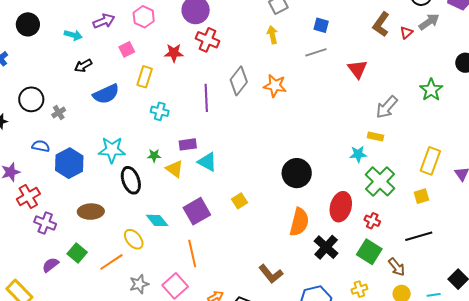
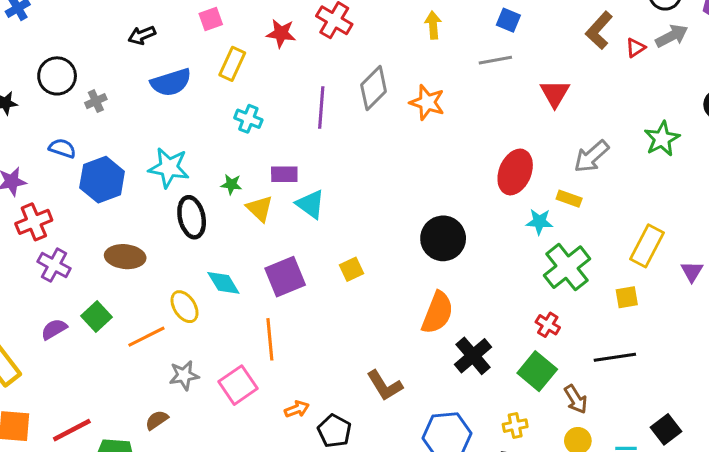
red ellipse: (341, 207) -> (515, 172), moved

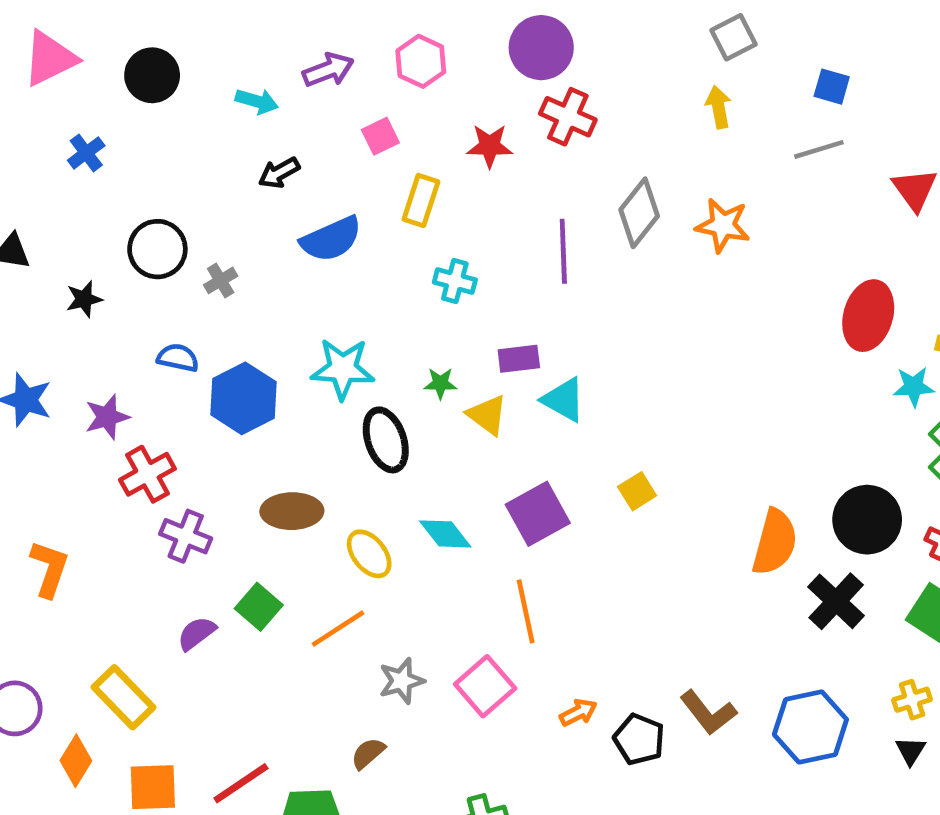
black circle: (443, 238) -> (867, 520), moved
yellow ellipse: (184, 307) -> (369, 554), moved
brown L-shape: (385, 385) -> (708, 713), moved

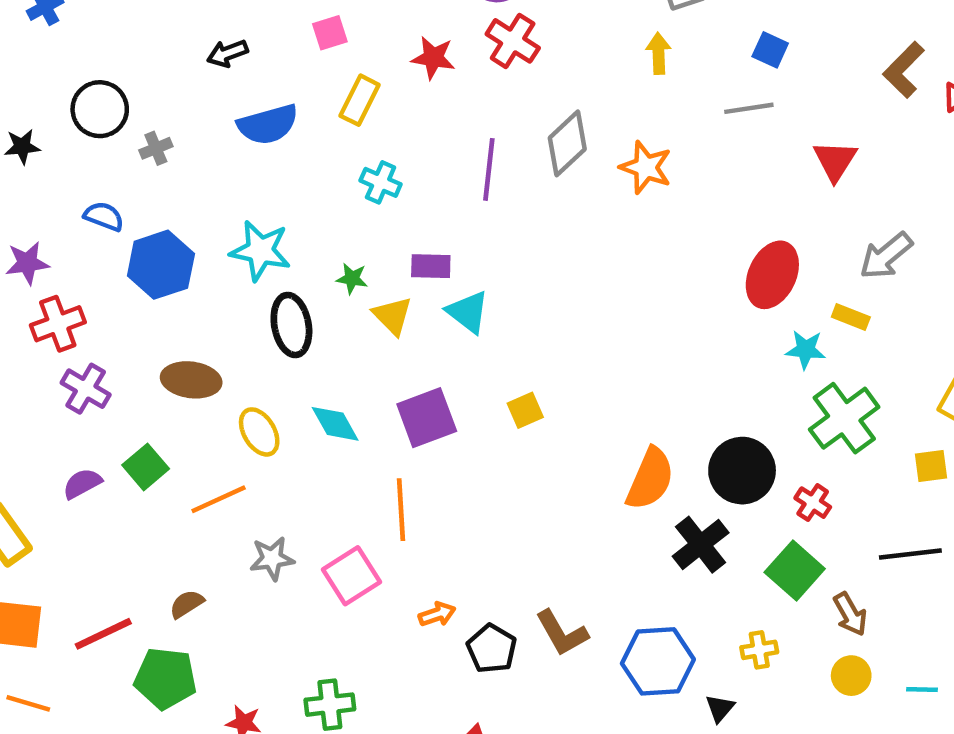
black triangle: (911, 751) -> (720, 708), moved
brown semicircle: (368, 753) -> (187, 604), moved

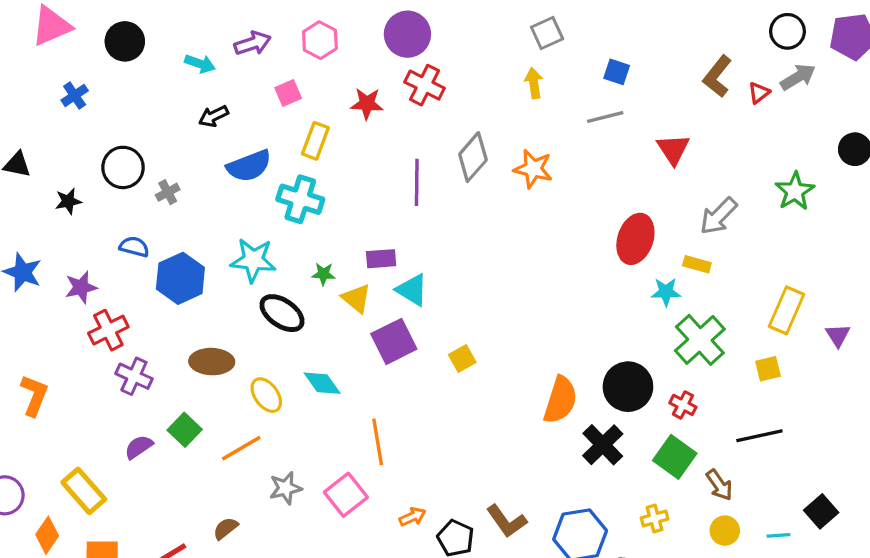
cyan cross: (381, 182) -> (300, 199), moved, size x1.5
black ellipse: (291, 325) -> (282, 313), turned -39
purple square: (427, 418) -> (394, 341), moved

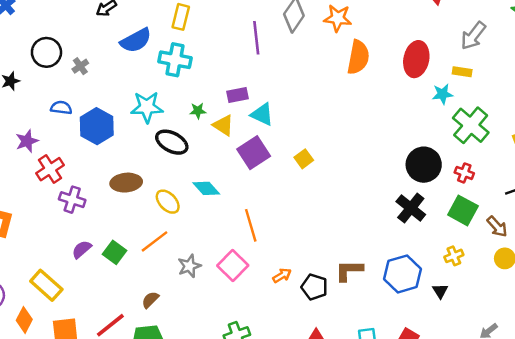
orange semicircle: (560, 400) -> (358, 57), moved
green square: (185, 430) -> (114, 252), moved
brown L-shape: (507, 521) -> (349, 270), turned 132

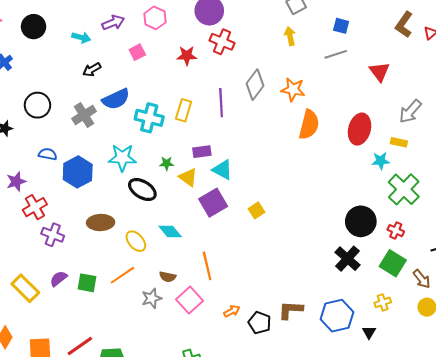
yellow rectangle: (181, 17) -> (184, 110), moved
gray cross: (80, 66) -> (84, 115), moved, size x1.6
green square: (114, 252) -> (87, 283), turned -30
yellow rectangle: (46, 285) -> (25, 288), moved
brown semicircle: (150, 300) -> (168, 277), moved, turned -126

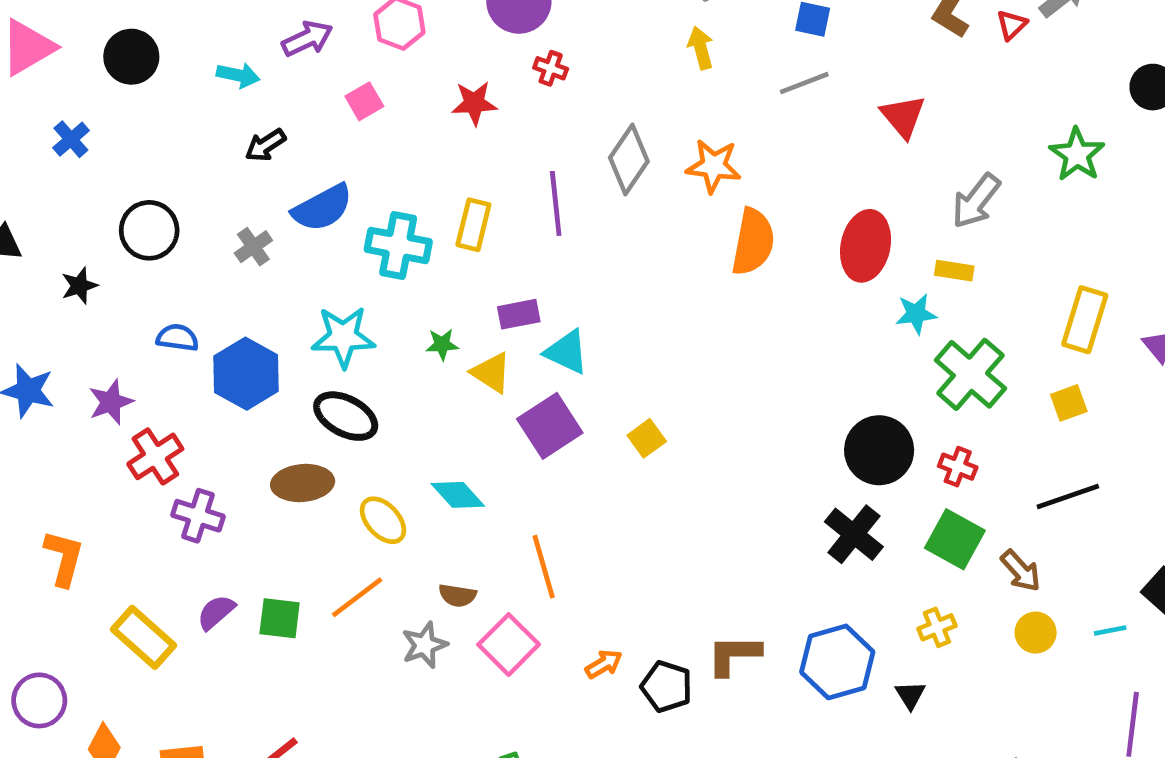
red cross: (222, 42) -> (551, 68), size x0.6
gray cross: (84, 115) -> (253, 247), size x0.7
black ellipse: (142, 189) -> (346, 416), moved

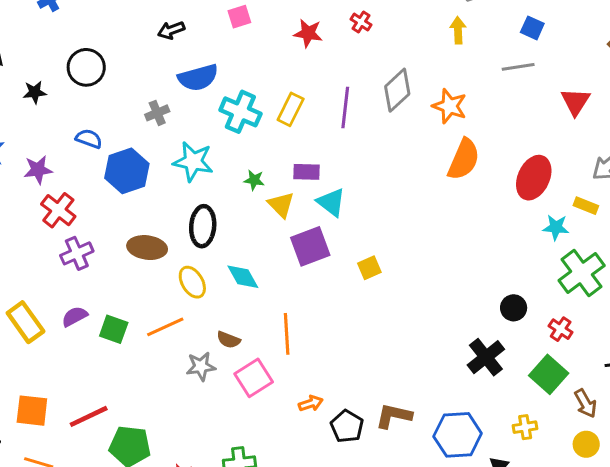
gray cross: (253, 247) -> (157, 113), moved
black ellipse: (346, 416) -> (203, 226), moved, turned 54
black circle: (879, 450) -> (514, 308), size x0.6
red cross: (155, 456) -> (58, 210), turned -32
purple cross: (198, 516) -> (77, 253), turned 36

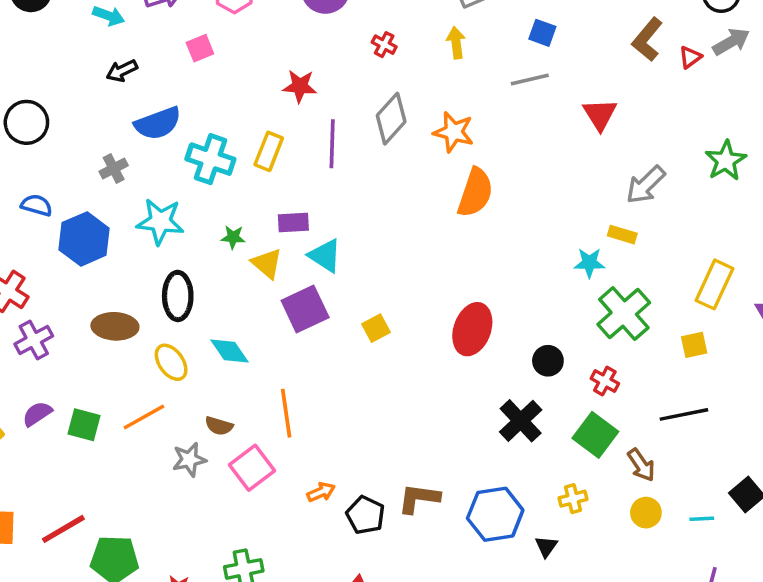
red cross: (361, 22) -> (384, 45), moved
red star: (308, 33) -> (300, 86), moved
red ellipse: (534, 178) -> (472, 329), moved

